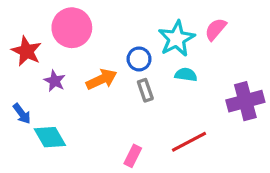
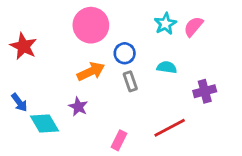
pink circle: (72, 28) -> (91, 25), moved
cyan star: (177, 39) -> (165, 24), moved, size x0.7
purple star: (55, 81) -> (78, 107), moved
purple cross: (245, 101) -> (205, 91), moved, size x0.7

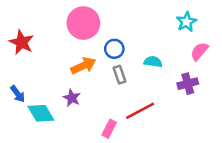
cyan star: (165, 24) -> (186, 22), moved
pink semicircle: (193, 27) -> (199, 51), moved
red line: (170, 128) -> (140, 111), moved

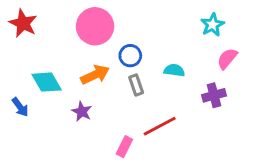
red star: (22, 42) -> (23, 23), moved
cyan diamond: (41, 113) -> (47, 82), moved

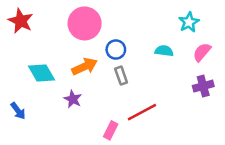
cyan semicircle: (174, 70) -> (164, 51), moved
purple cross: (214, 95) -> (203, 86), moved
blue arrow: (20, 107) -> (18, 111), moved

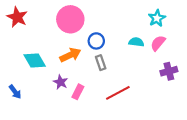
pink semicircle: (202, 52) -> (158, 43), moved
pink rectangle: (111, 130) -> (78, 92), moved

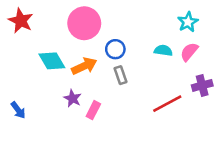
cyan diamond: (35, 60) -> (52, 61), moved
red line: (118, 93) -> (167, 104), moved

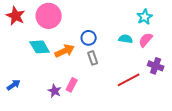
pink circle: (84, 23) -> (49, 16), moved
purple cross: (202, 85) -> (156, 66), turned 35
purple star: (73, 98) -> (55, 91), moved
blue arrow: (18, 110) -> (14, 85), turned -88

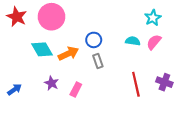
purple cross: (156, 66) -> (164, 82), moved
red line: (129, 80) -> (136, 84), turned -75
purple star: (55, 91) -> (52, 83), moved

